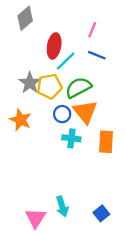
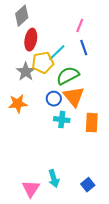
red ellipse: (54, 46) -> (31, 40), moved
blue line: (97, 55) -> (84, 48), turned 49
yellow pentagon: (49, 86) -> (43, 63), moved
orange star: (21, 120) -> (18, 104), turned -30

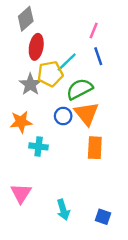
cyan cross: (62, 120) -> (39, 146), moved
orange rectangle: (92, 123) -> (95, 148), moved
blue square: (88, 185) -> (103, 217), turned -32
pink triangle: (31, 189) -> (21, 193), moved

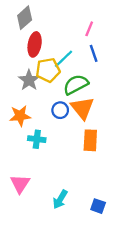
cyan arrow: (63, 210) -> (60, 199), turned 48

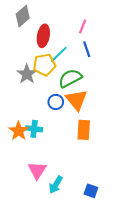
red ellipse: (35, 44) -> (43, 36), moved
orange star: (20, 116) -> (19, 131), moved, turned -30
pink triangle: (20, 184) -> (37, 170), moved

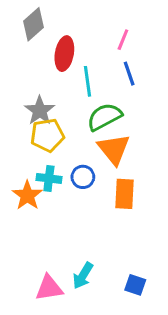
cyan line: (59, 54) -> (88, 81), turned -54
yellow pentagon: (44, 65) -> (47, 135), moved
blue circle: (56, 102) -> (83, 177), moved
cyan cross: (34, 129) -> (49, 178), moved
pink triangle: (37, 170) -> (49, 288), moved, turned 48

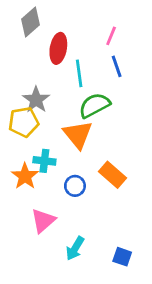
yellow pentagon: (47, 135) -> (24, 122), moved
orange triangle: (114, 149) -> (78, 134), moved
blue circle: (83, 177) -> (75, 186), moved
orange rectangle: (125, 194) -> (112, 175), turned -52
pink triangle: (49, 288) -> (43, 221), moved, turned -32

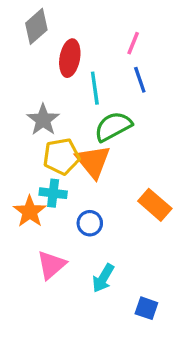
yellow pentagon: (24, 122) -> (61, 156), moved
orange rectangle: (112, 175) -> (155, 205), moved
cyan arrow: (75, 248) -> (103, 278), moved

